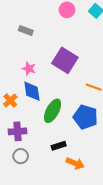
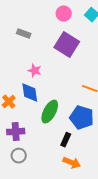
purple square: (65, 60) -> (67, 45), moved
pink star: (29, 69) -> (35, 71), moved
black rectangle: (59, 146) -> (66, 140), moved, turned -48

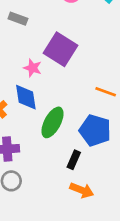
purple square: (67, 45) -> (60, 49), moved

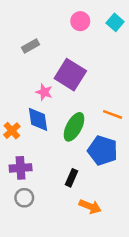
gray rectangle: (18, 19) -> (30, 46), turned -49
green ellipse: (52, 122) -> (74, 127), moved
black rectangle: (74, 160) -> (72, 178), moved

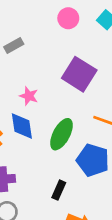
purple square: (70, 75) -> (79, 74), moved

